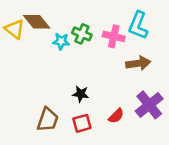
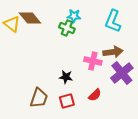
pink cross: (114, 36) -> (93, 61), moved
cyan star: (61, 41) -> (74, 16), moved
purple cross: (149, 105) -> (122, 73), moved

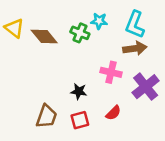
cyan star: (74, 16) -> (99, 21), moved
brown diamond: (30, 18) -> (44, 36), moved
brown arrow: (113, 52) -> (135, 48), moved

